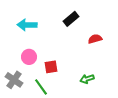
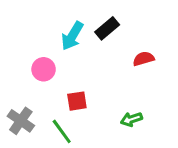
cyan arrow: (27, 25) -> (72, 36), moved, turned -60
pink circle: (29, 57) -> (44, 69), moved

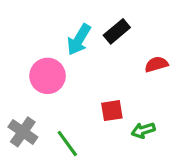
pink circle: (44, 69) -> (48, 76), size x1.4
red square: (77, 101) -> (112, 111), moved

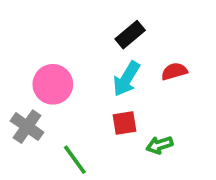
cyan arrow: (79, 40) -> (126, 79), moved
gray cross: (23, 132) -> (27, 127), moved

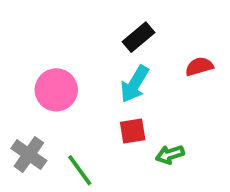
red semicircle: (174, 71) -> (199, 66), moved
gray cross: (27, 127) -> (29, 155), moved

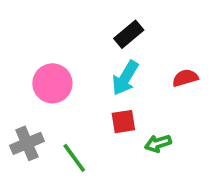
red semicircle: (199, 66) -> (185, 78), moved
gray cross: (29, 155) -> (27, 143), turned 32

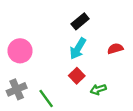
pink circle: (52, 83) -> (20, 51), moved
red square: (123, 122) -> (77, 76), turned -35

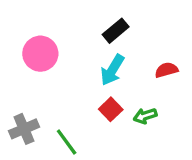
pink circle: (20, 51) -> (40, 54), moved
green arrow: (98, 89) -> (145, 116), moved

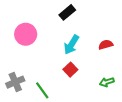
black rectangle: (116, 31) -> (67, 12), moved
green arrow: (145, 116) -> (107, 82), moved

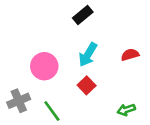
pink circle: (26, 34) -> (44, 66), moved
green arrow: (107, 82) -> (126, 110), moved

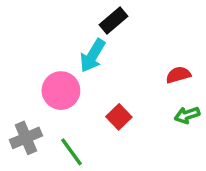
cyan arrow: (88, 55) -> (92, 56), moved
green arrow: (126, 110) -> (187, 115), moved

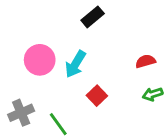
cyan arrow: (92, 56) -> (75, 64), moved
pink circle: (61, 91) -> (40, 60), moved

